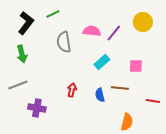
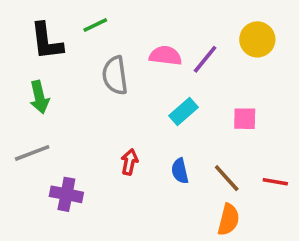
black L-shape: (26, 23) -> (47, 41), turned 135
brown line: (120, 88) -> (227, 178), moved, turned 42

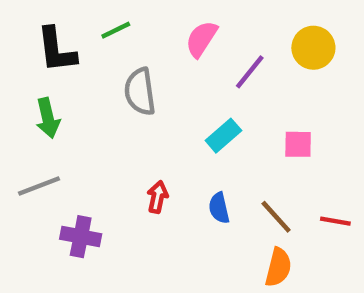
pink semicircle: (165, 56) -> (201, 39), moved, turned -64

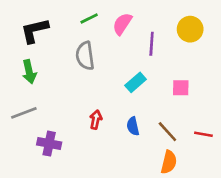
green line: (116, 30) -> (89, 19), moved
black L-shape: (57, 50) -> (35, 30), turned 84
purple line: (250, 72) -> (152, 44), turned -35

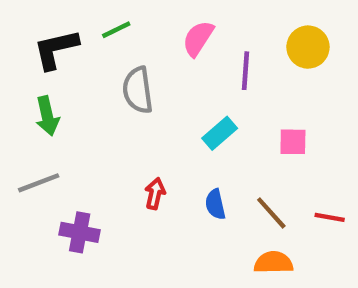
green line: (89, 19) -> (116, 30), moved
orange semicircle: (169, 162) -> (274, 263), turned -105

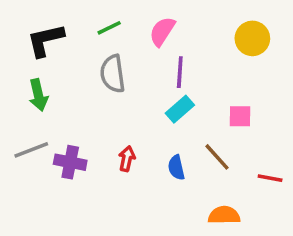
green line: (116, 30) -> (109, 28), moved
purple line: (246, 71) -> (180, 72), moved
brown line: (271, 213) -> (217, 157), moved
purple cross: (80, 232) -> (70, 162), moved

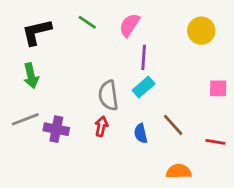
green line: (109, 28) -> (87, 22), turned 60
gray semicircle: (113, 74) -> (108, 95), moved
pink square: (240, 116) -> (218, 88), moved

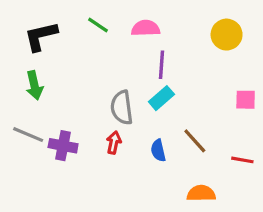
pink semicircle: (129, 25) -> (146, 28), turned 55
gray line: (25, 119) -> (28, 135), turned 44

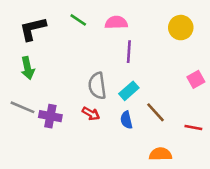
cyan rectangle: (161, 98) -> (129, 91), moved
pink square: (246, 100) -> (196, 79), turned -30
red arrow: (114, 143) -> (91, 114), turned 108

